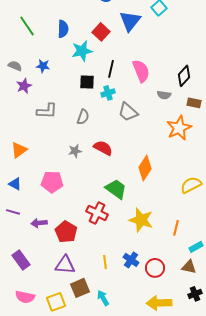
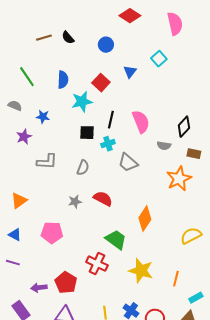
blue triangle: (130, 21) -> (130, 72), size x0.6
gray semicircle: (15, 66) -> (15, 106), moved
purple arrow: (39, 223) -> (39, 288), moved

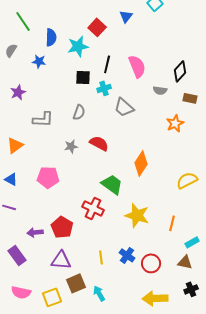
blue semicircle: (63, 80) -> (51, 37), moved
gray semicircle: (15, 106) -> (11, 50), turned -80
purple star: (24, 137) -> (18, 92), moved
gray L-shape: (47, 162) -> (43, 119), moved
orange star: (179, 179) -> (175, 123), size x0.7

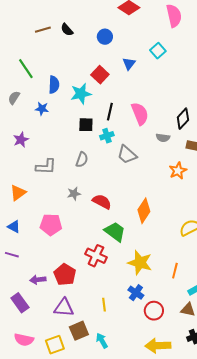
red semicircle: (99, 143) -> (102, 202), moved
blue cross: (127, 255) -> (136, 293), moved

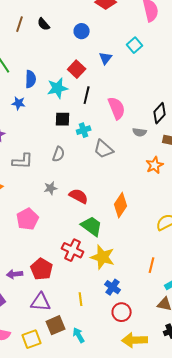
brown line: (43, 30) -> (20, 24), turned -56
black line: (110, 112) -> (87, 95), moved
pink pentagon: (51, 225) -> (28, 219), turned -30
yellow star: (140, 263) -> (103, 257), moved
red circle: (154, 311) -> (122, 312), moved

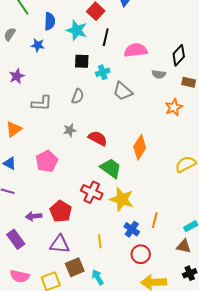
cyan star: (58, 88) -> (77, 30), turned 30
pink semicircle: (117, 108) -> (136, 50), turned -75
orange line: (152, 265) -> (155, 220), moved

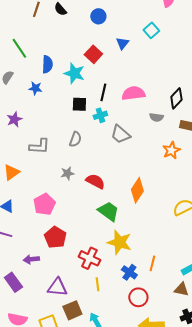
black line: (106, 37) -> (103, 92), moved
red cross: (92, 192) -> (89, 258), moved
red pentagon: (61, 211) -> (55, 237), moved

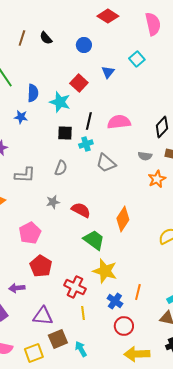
gray semicircle: (156, 117) -> (145, 156), moved

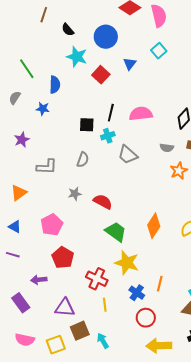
pink semicircle: (153, 24) -> (159, 16), moved
brown line: (22, 38) -> (44, 15), moved
blue circle: (84, 45) -> (106, 37), size x1.5
cyan star: (60, 102) -> (77, 57), moved
orange diamond: (123, 219) -> (154, 226), moved

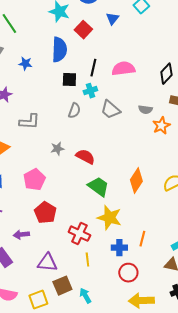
blue semicircle: (55, 85) -> (59, 50), moved, size x1.4
gray semicircle: (167, 148) -> (145, 110), moved
gray semicircle: (83, 160) -> (74, 111), moved
blue cross: (137, 293) -> (119, 248), turned -35

